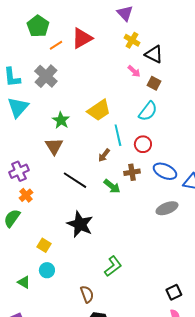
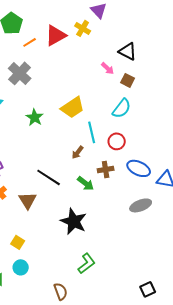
yellow cross: (132, 40) -> (83, 28), moved
brown triangle: (54, 146) -> (28, 200), moved
black star: (80, 224) -> (74, 221), moved

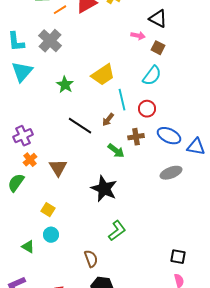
pink arrow: (108, 68) -> (138, 36), turned -32
black line: (49, 177) -> (80, 126), moved
black square: (148, 289) -> (178, 257), turned 35

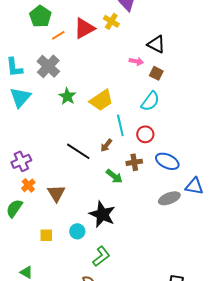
green star: (65, 85) -> (67, 96), moved
blue triangle: (196, 147) -> (194, 186), moved
yellow square: (48, 210) -> (46, 235), turned -32
green L-shape: (117, 231) -> (101, 256), moved
cyan circle: (51, 235) -> (77, 231), moved

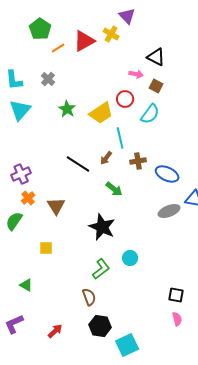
gray cross: (48, 66) -> (48, 79), size x0.6
red circle: (145, 134) -> (125, 99), moved
brown cross: (134, 162) -> (138, 161), moved
cyan circle: (77, 231) -> (130, 258), moved

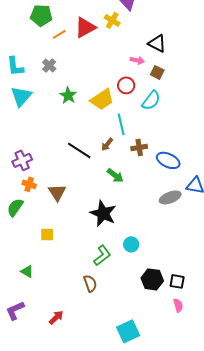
green pentagon: (40, 29) -> (41, 15), turned -30
orange cross: (28, 198) -> (29, 184), turned -32
black hexagon: (100, 326) -> (152, 279), moved

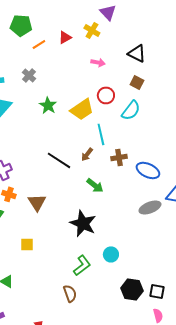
red triangle: (85, 27) -> (65, 37), size x0.6
pink arrow: (137, 60) -> (98, 62), moved

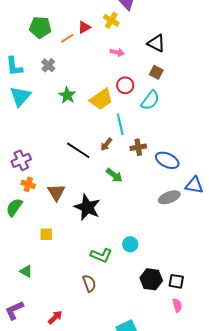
green pentagon: (21, 25) -> (40, 27), moved
orange line: (39, 44) -> (67, 38), moved
black star: (83, 223) -> (87, 207), moved
green L-shape: (82, 265) -> (101, 255), turned 60

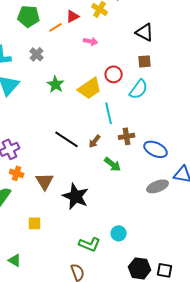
pink arrow: (117, 52) -> (91, 41), moved
brown square: (156, 72) -> (145, 61), turned -32
brown arrow: (106, 144) -> (95, 141), moved
green arrow: (114, 175) -> (113, 164), moved

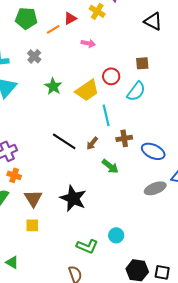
black triangle: (145, 32) -> (153, 21), moved
brown triangle: (45, 181) -> (33, 198), moved

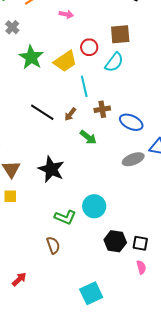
brown square: (142, 63) -> (120, 34), size x1.5
green star: (53, 86) -> (31, 57), size x1.4
cyan circle: (116, 235) -> (94, 206), size x1.5

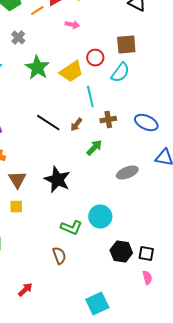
blue ellipse: (131, 122) -> (146, 123), moved
green arrow: (88, 137) -> (94, 148), turned -84
gray ellipse: (133, 159) -> (127, 173), moved

